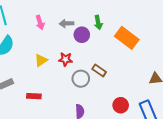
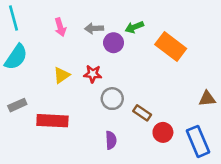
green arrow: (98, 22) -> (134, 27), turned 80
brown rectangle: (99, 70) -> (142, 113), moved
red rectangle: (34, 96) -> (52, 121), size x1.6

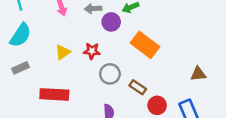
orange rectangle: (171, 47) -> (145, 45), moved
gray rectangle: (17, 105) -> (20, 68), moved

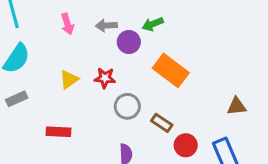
red rectangle: (54, 94) -> (58, 132), size x0.7

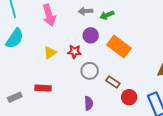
pink arrow: (67, 24) -> (49, 15), size x1.5
gray arrow: (106, 26) -> (86, 11), moved
purple circle: (129, 42) -> (91, 35), moved
gray rectangle: (17, 99) -> (15, 97), moved

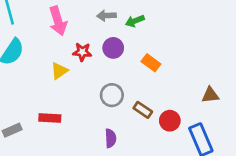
orange rectangle: (119, 47) -> (151, 63), size x0.6
red star: (74, 52) -> (82, 52), moved
red circle: (129, 97) -> (170, 121), moved

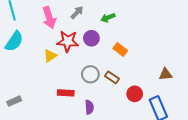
gray arrow: (106, 16) -> (77, 12), moved, turned 136
red star: (82, 52) -> (68, 41), size x1.5
brown rectangle: (143, 110) -> (112, 77), moved
red rectangle: (50, 118) -> (66, 93), moved

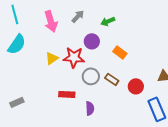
red star: (68, 41) -> (74, 57), moved
red circle: (135, 94) -> (136, 86), moved

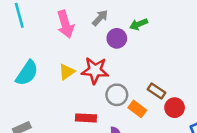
purple circle: (92, 41) -> (117, 38), moved
cyan semicircle: (17, 44) -> (27, 73), moved
orange rectangle: (120, 52) -> (137, 109), moved
brown rectangle: (112, 79) -> (157, 91), moved

